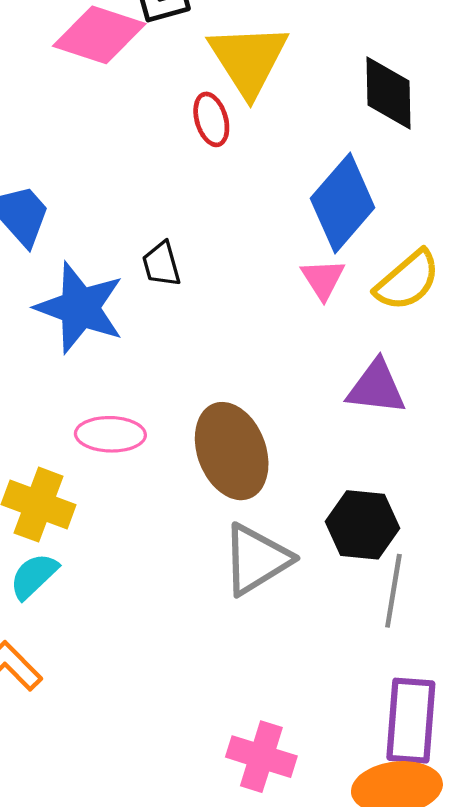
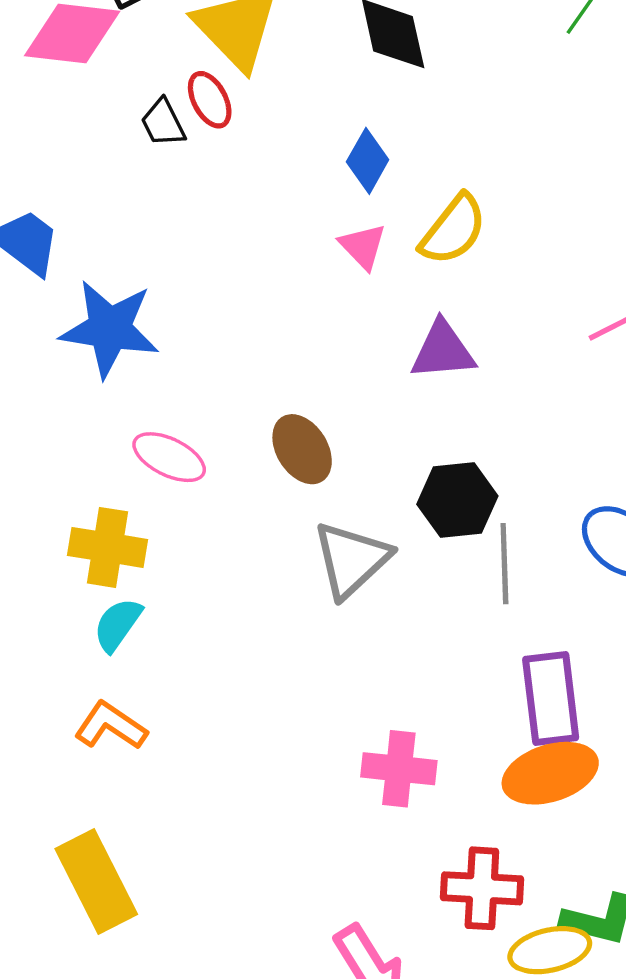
blue diamond: (343, 203) -> (368, 161), size x0.6
black trapezoid: (161, 264) -> (163, 123), moved
pink ellipse: (110, 434) -> (169, 457), turned 36
brown ellipse: (232, 451) -> (302, 449), size x0.7

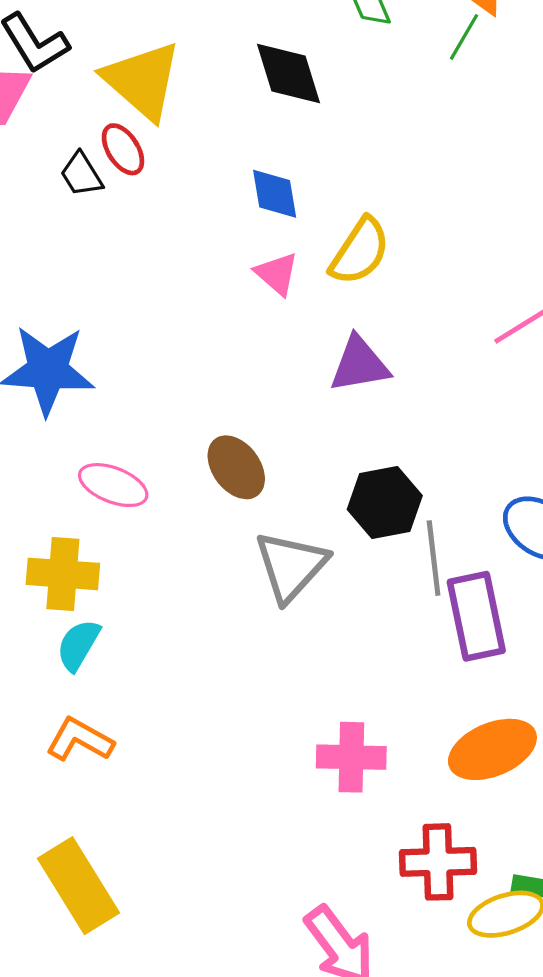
blue diamond: (368, 161) -> (275, 194), turned -34
purple rectangle: (551, 699) -> (476, 616), moved

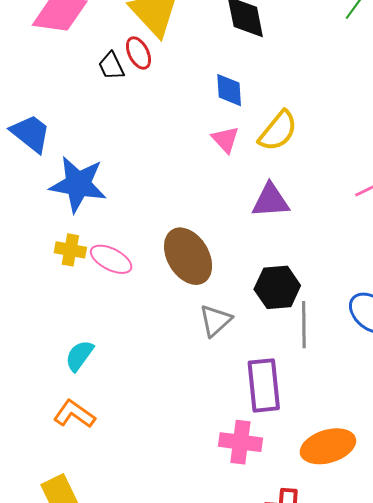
brown ellipse: (236, 467) -> (188, 256), size x1.4
gray triangle: (291, 566) -> (215, 320), size x0.7
yellow cross: (63, 574) -> (70, 250), moved, size x0.7
purple rectangle: (476, 616) -> (264, 385), moved

